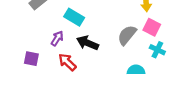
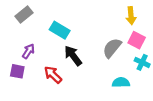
purple arrow: (57, 38) -> (28, 51), moved
black arrow: (88, 43) -> (73, 56), turned 30

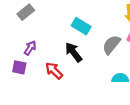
cyan rectangle: (60, 30) -> (81, 26), moved

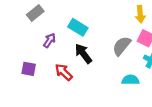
cyan rectangle: (81, 26) -> (78, 27), moved
purple arrow: (30, 48) -> (49, 40), moved

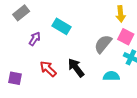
black arrow: (83, 54) -> (76, 68), moved
purple square: (29, 69) -> (15, 78), moved

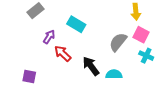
red arrow: (48, 69) -> (63, 53), moved
cyan semicircle: (111, 76) -> (114, 74), moved

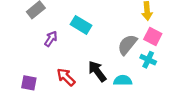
red arrow: (63, 53) -> (66, 77), moved
cyan cross: (146, 56) -> (148, 60), moved

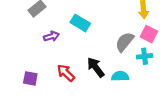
purple arrow: (51, 39) -> (51, 36), turned 40
cyan cross: (148, 60) -> (145, 56), turned -32

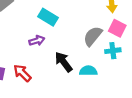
purple arrow: (51, 36) -> (37, 41), moved
red arrow: (66, 73) -> (22, 73), moved

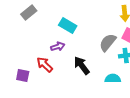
cyan semicircle: (88, 71) -> (113, 79), moved
red arrow: (22, 73) -> (45, 65), moved

